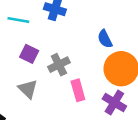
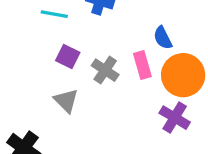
gray cross: (59, 65) -> (105, 70), turned -30
pink rectangle: (78, 90) -> (142, 65), moved

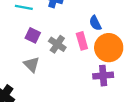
purple cross: (175, 118) -> (103, 76), turned -36

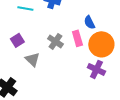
purple square: (33, 35) -> (17, 40), moved, turned 32
purple cross: (103, 76) -> (96, 69), turned 30

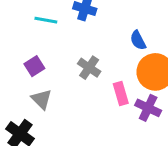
pink rectangle: (77, 38) -> (121, 93), moved
gray triangle: (32, 59) -> (42, 99), moved

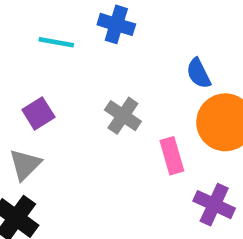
gray triangle: (42, 99) -> (25, 165), moved, turned 30
purple cross: (148, 108) -> (214, 205), moved

